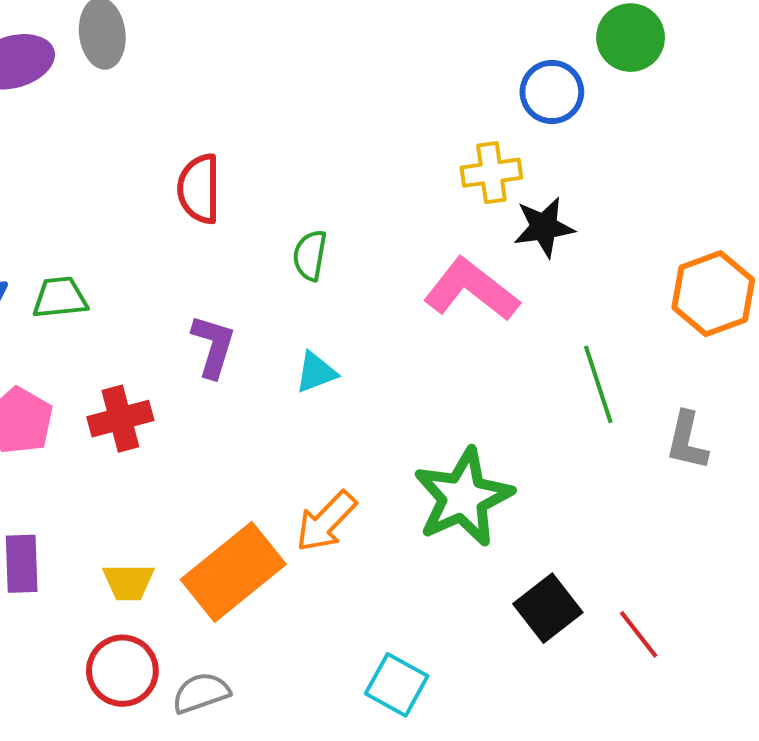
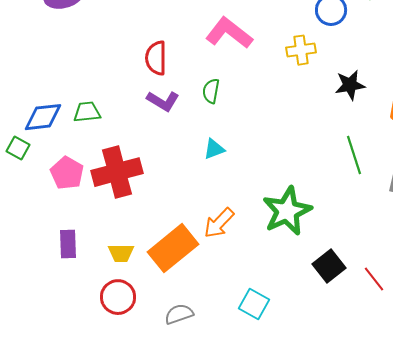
black star: (544, 227) -> (350, 85), moved
pink L-shape: (471, 290) -> (229, 33), moved
purple L-shape: (213, 346) -> (163, 101), moved, turned 104
red cross: (120, 419) -> (117, 172), size x1.6
gray semicircle: (201, 693) -> (179, 314), moved

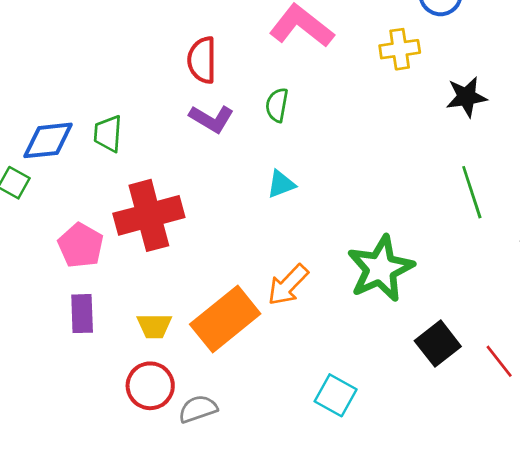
green trapezoid: (87, 112) -> (108, 134), turned -80
pink pentagon: (67, 173) -> (81, 245), moved
gray semicircle: (179, 314) -> (198, 409), moved

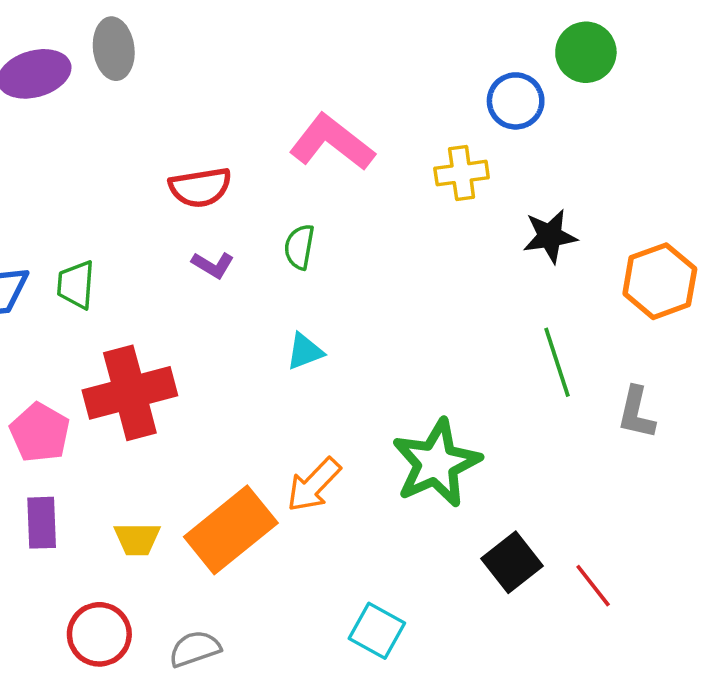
red semicircle: (202, 60) -> (200, 187), turned -99
purple L-shape: (212, 119) -> (213, 265), size x0.7
red circle: (150, 386) -> (99, 634), moved

